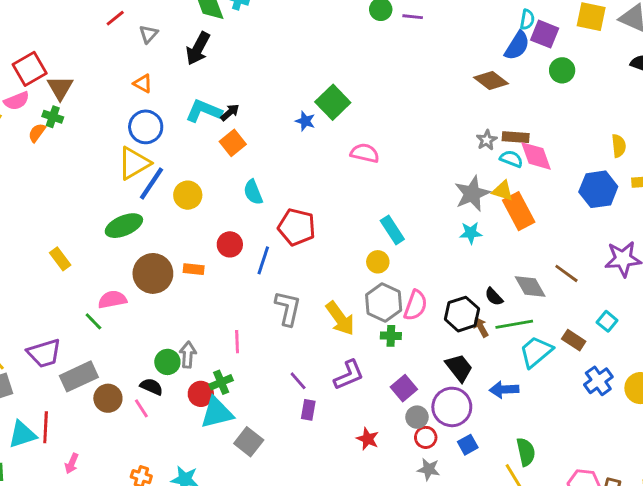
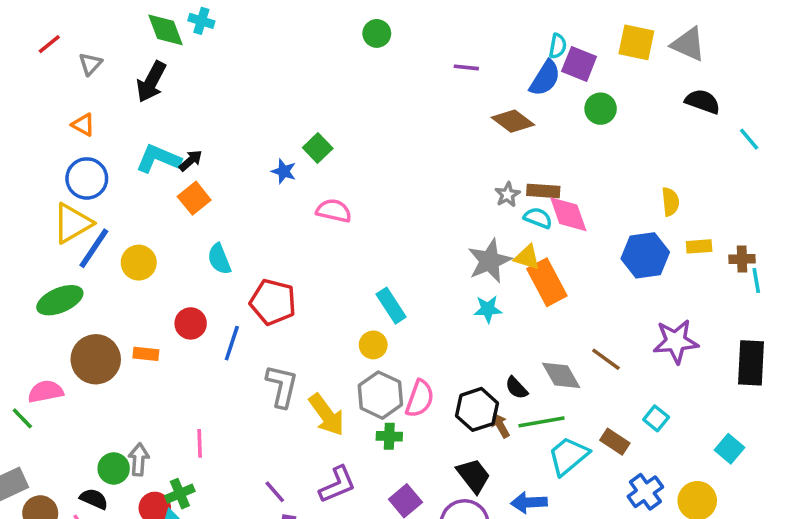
purple line: (413, 17) -> (466, 67), moved
green square: (333, 102) -> (318, 148), size x0.7
pink semicircle: (365, 153) -> (334, 211), moved
gray L-shape: (288, 308) -> (282, 386), moved

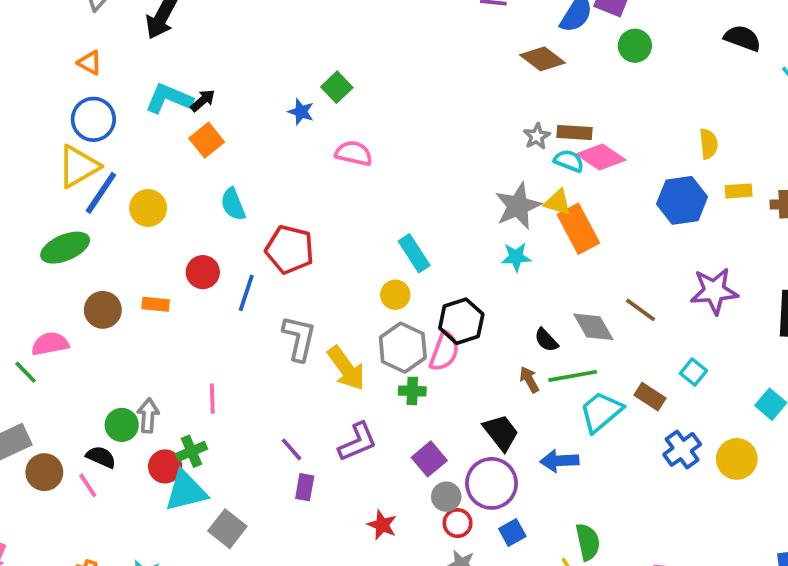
pink diamond: (568, 214) -> (601, 157), turned -36
brown circle: (96, 359) -> (103, 310), size x0.7
black hexagon: (477, 409) -> (461, 321), moved

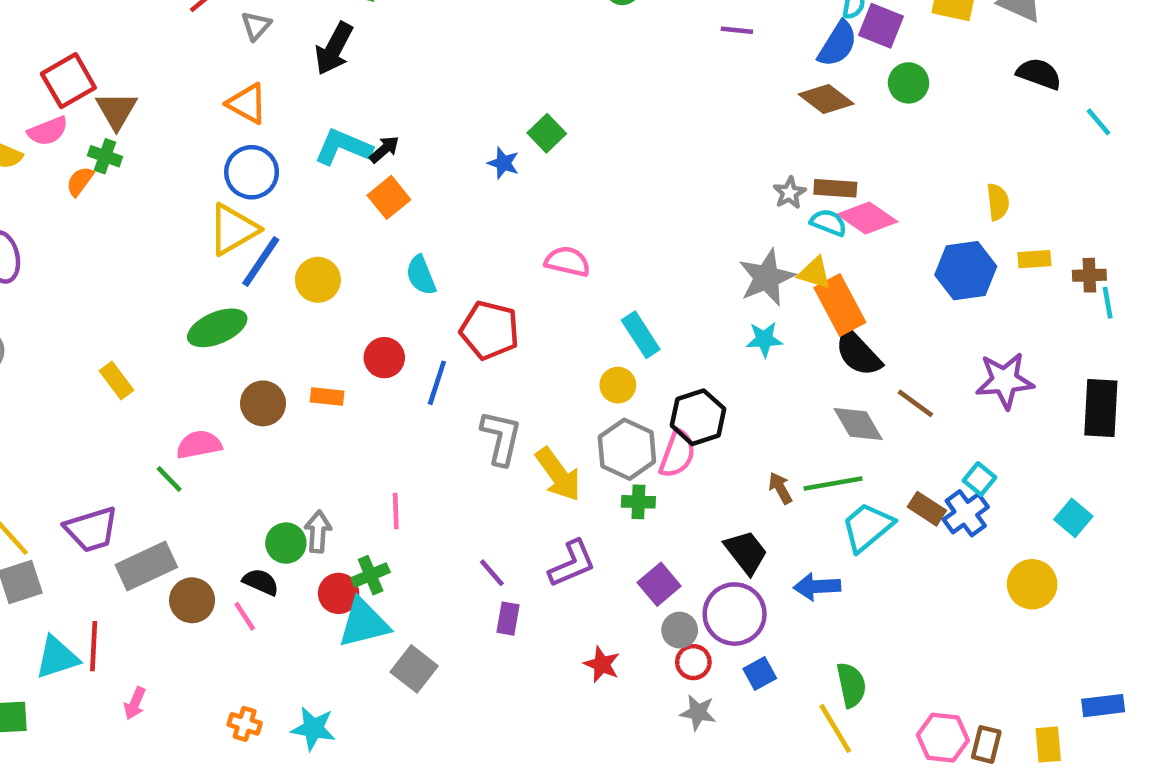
brown diamond: (542, 59) -> (826, 99), moved
orange triangle: (90, 63) -> (247, 104), size x1.4
pink semicircle: (354, 153) -> (567, 261), moved
black semicircle: (546, 340) -> (858, 353), moved, size x1.6
blue cross: (682, 449) -> (966, 513), moved

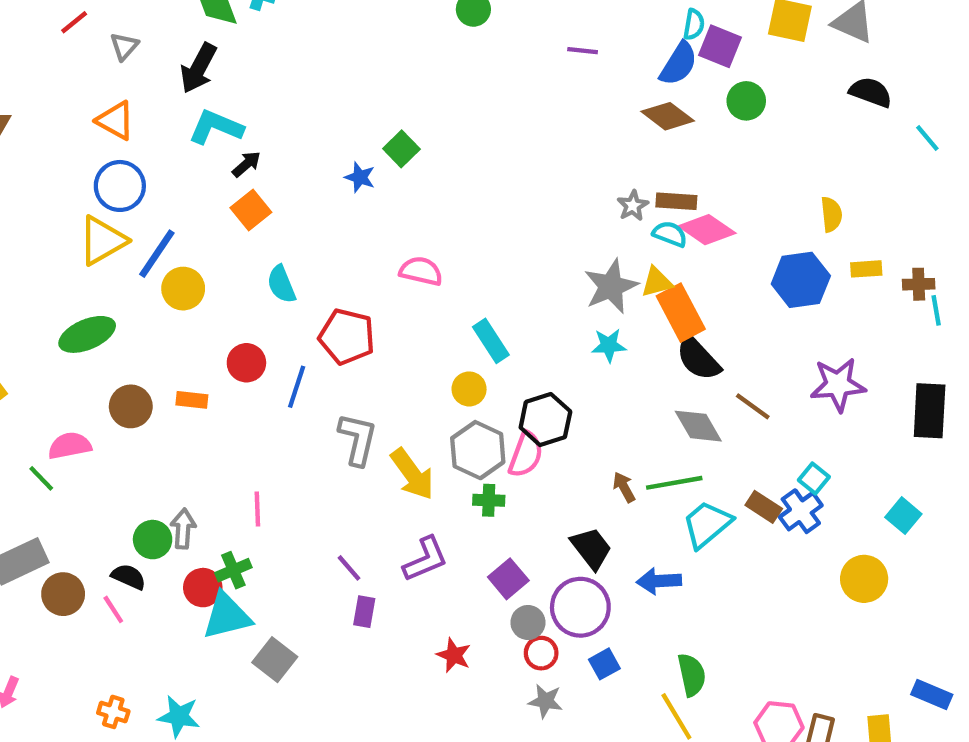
cyan L-shape: (343, 147) -> (216, 127), moved
blue line: (261, 261) -> (157, 254), moved
yellow triangle: (815, 273) -> (657, 282), turned -32
blue rectangle: (1103, 706) -> (932, 695), turned 30

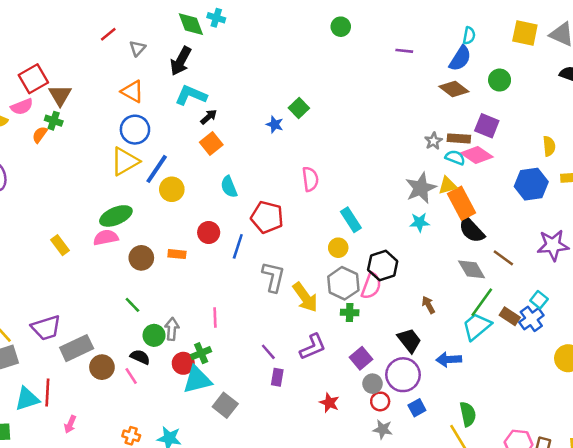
purple square: (720, 46) -> (487, 126), moved
pink semicircle: (421, 271) -> (310, 179), turned 70
pink semicircle: (70, 446) -> (106, 238), moved
green line: (41, 478) -> (132, 305), moved
green line: (674, 483) -> (482, 302), moved, turned -44

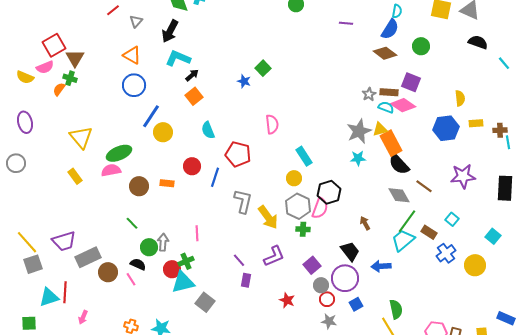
yellow triangle: (125, 161) -> (81, 137), moved, turned -40
blue cross: (531, 319) -> (446, 253), moved

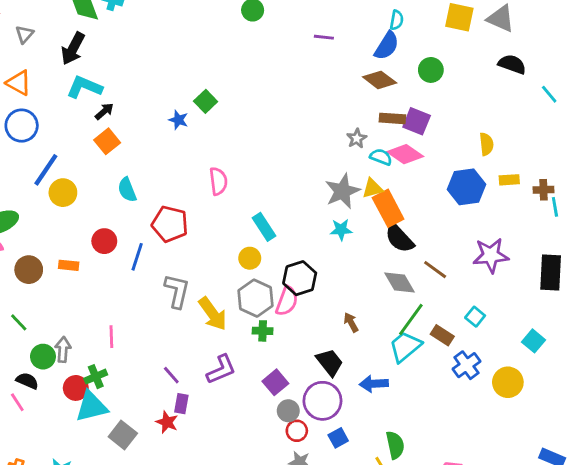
brown rectangle: (389, 92) -> (392, 118), moved
red star: (287, 300) -> (167, 422), moved

